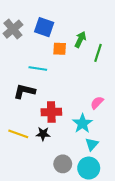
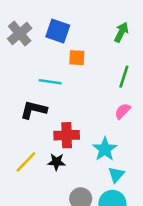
green arrow: (80, 39) -> (121, 32), moved
green line: (98, 53) -> (124, 77), moved
pink semicircle: (97, 103) -> (123, 111), moved
yellow line: (18, 134) -> (26, 162), turned -66

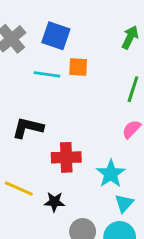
cyan line: (50, 82) -> (47, 74), moved
yellow line: (26, 162) -> (19, 189), turned 70
black star: (56, 162) -> (54, 202), moved

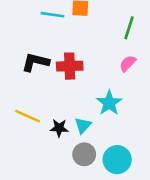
red cross: (66, 157) -> (70, 66), moved
cyan triangle: (124, 203) -> (83, 125), moved

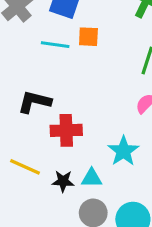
red cross: (70, 66) -> (66, 130), moved
cyan triangle: (83, 125) -> (92, 178), turned 48

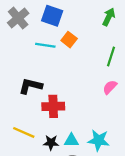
orange square: (88, 37) -> (69, 40), turned 35
cyan star: (123, 151) -> (99, 140), moved, turned -30

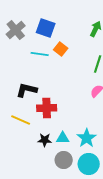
yellow line: (24, 132) -> (21, 120), moved
cyan star: (99, 140) -> (87, 138), turned 30

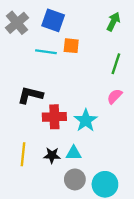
orange square: (61, 49) -> (71, 46), turned -32
yellow line: (21, 120) -> (23, 154), moved, turned 72
cyan star: (87, 138) -> (86, 120), moved

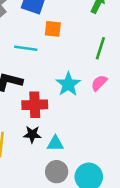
cyan line: (46, 52) -> (26, 48), moved
cyan star: (86, 120) -> (68, 84), moved
black star: (52, 155) -> (32, 134), moved

